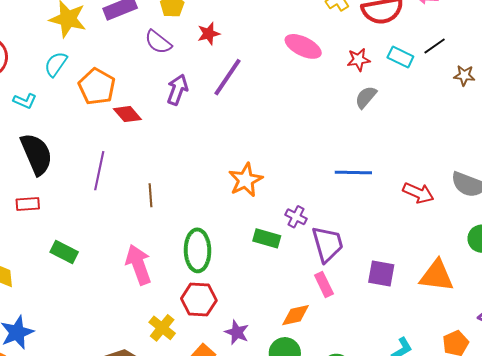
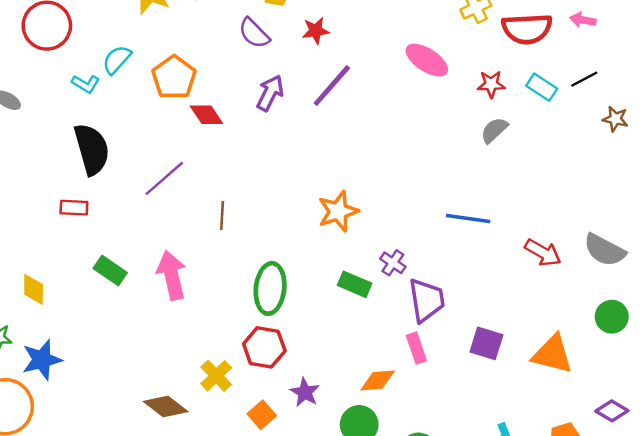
cyan semicircle: (56, 64) -> (117, 60), moved
purple line: (99, 171) -> (164, 178), turned 30
pink arrow: (139, 265) -> (172, 275), moved

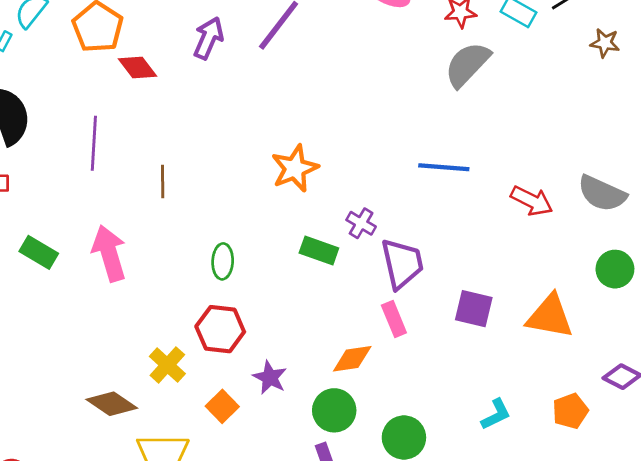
gray semicircle: (494, 130) -> (467, 64), size x1.5
purple line: (164, 178) -> (94, 143), turned -42
green ellipse: (270, 288) -> (223, 261), size x0.6

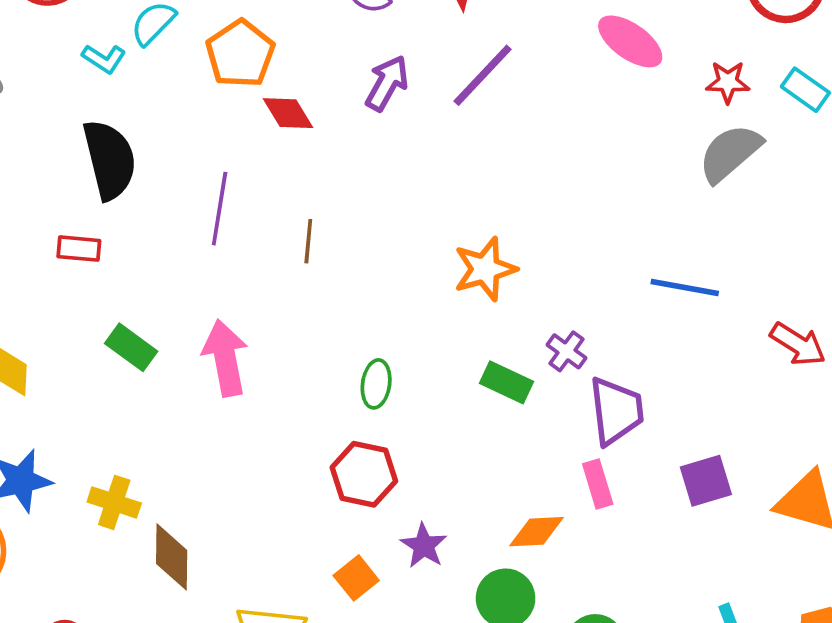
brown line: (163, 181) -> (308, 241), moved
purple square: (474, 309) -> (706, 481), turned -36
yellow cross: (167, 365) -> (114, 502), moved, turned -30
brown diamond: (112, 404) -> (172, 557), moved, turned 51

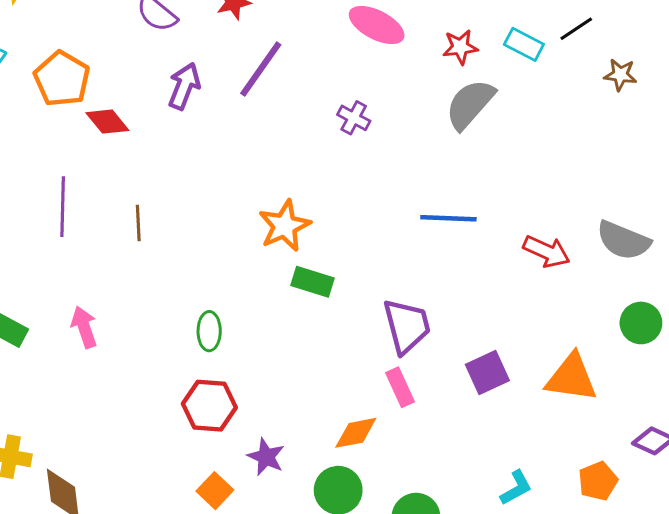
purple cross: (566, 351) -> (354, 118), moved
pink arrow: (225, 358) -> (84, 327), size x0.7
green rectangle: (507, 382) -> (313, 282), moved

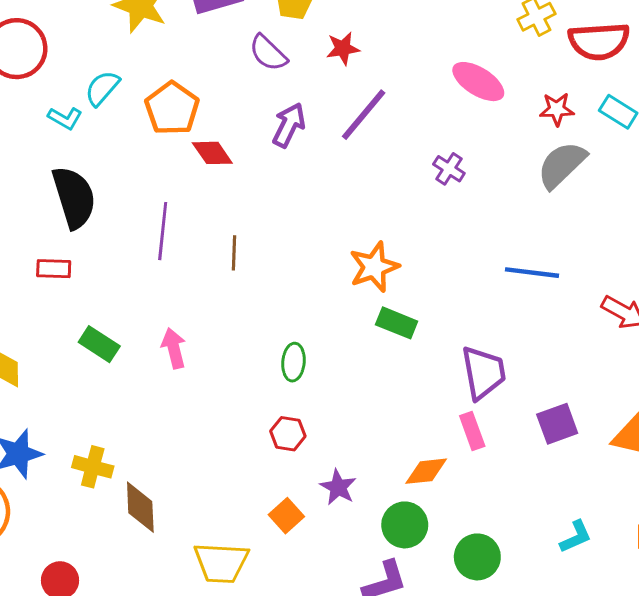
red hexagon: (209, 406) -> (288, 434), size x0.7

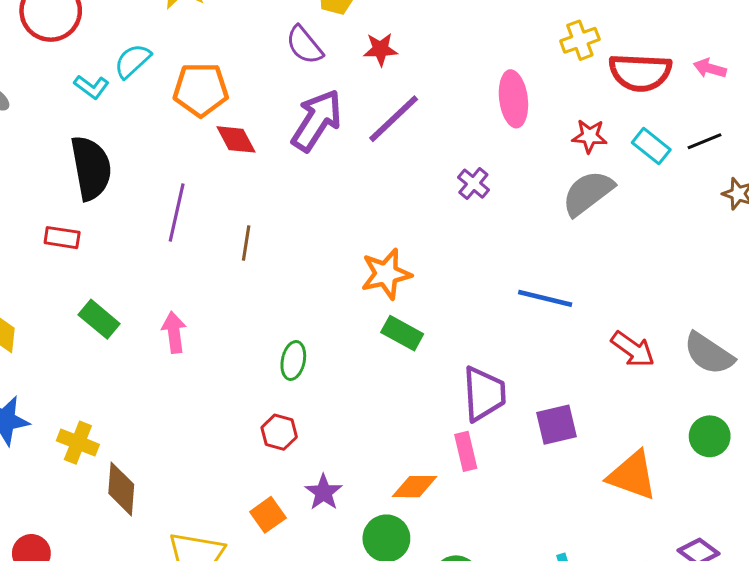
pink ellipse: (478, 82) -> (513, 99), turned 44
orange pentagon: (172, 108) -> (201, 90), turned 30
purple arrow: (289, 125) -> (317, 120), size x1.4
purple square: (557, 424) -> (557, 425), moved

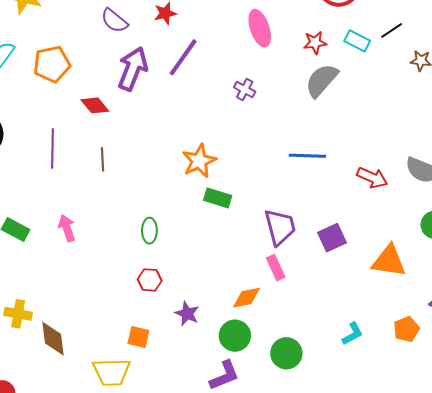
red diamond: (236, 139) -> (95, 105), moved
orange square: (268, 515) -> (138, 337), moved, turned -30

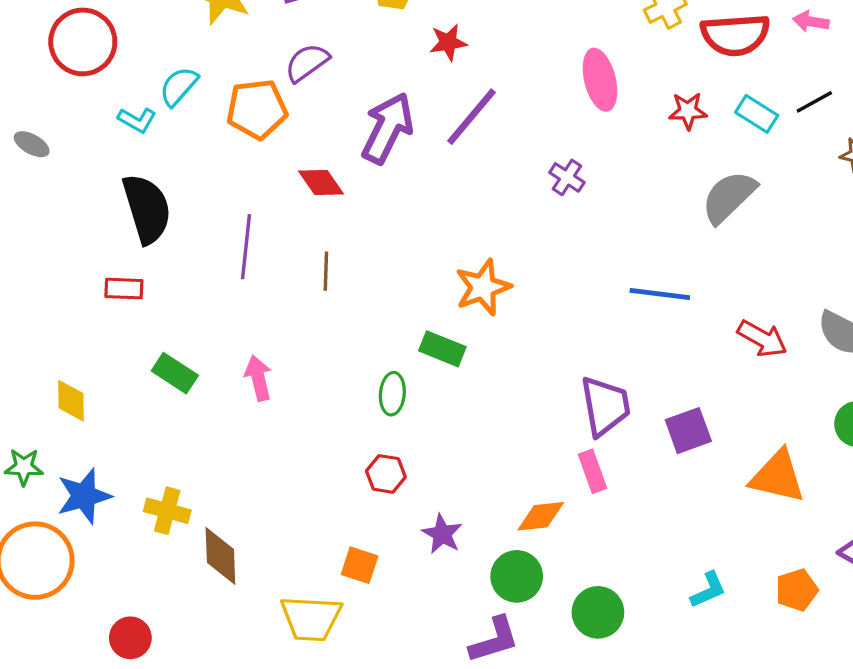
purple semicircle: (114, 21) -> (307, 63), moved, turned 100
gray semicircle: (322, 80) -> (729, 197), moved
green rectangle: (218, 198) -> (442, 349), moved

